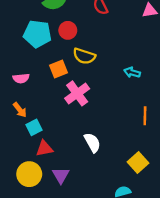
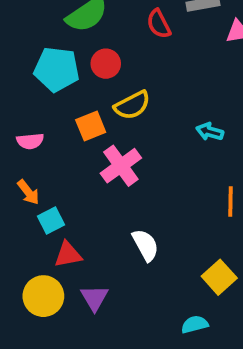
yellow semicircle: (84, 56) -> (132, 105), turned -45

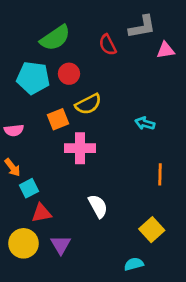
pink cross: (121, 166) -> (80, 148), turned 36

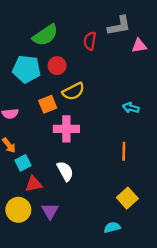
red semicircle: (108, 45) -> (90, 41), turned 36
cyan arrow: (145, 123) -> (131, 108), moved
orange line: (160, 174) -> (124, 151), moved
white semicircle: (98, 206) -> (65, 171), moved

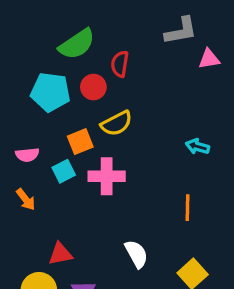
red semicircle: (90, 41) -> (120, 64), moved
cyan square: (23, 163) -> (64, 171), moved
white semicircle: (65, 171) -> (136, 254), moved

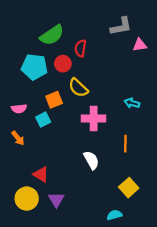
yellow semicircle: (117, 123) -> (78, 88), turned 70
pink cross: (107, 176) -> (94, 118), moved
red triangle: (60, 254) -> (41, 174), turned 42
white semicircle: (136, 254) -> (91, 160), moved

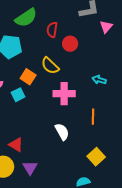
pink triangle: (140, 45) -> (106, 27), turned -40
red circle: (63, 64) -> (70, 44), moved
orange square: (54, 100) -> (28, 77), turned -35

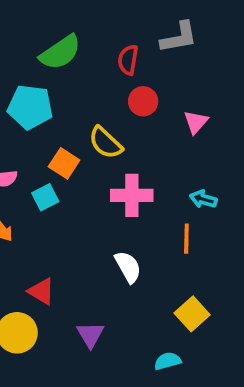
pink triangle: (106, 27) -> (196, 122), moved
red semicircle: (52, 30) -> (128, 60), moved
cyan arrow: (99, 80) -> (203, 199), moved
purple triangle: (30, 168) -> (90, 335), moved

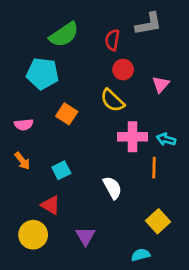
yellow semicircle: (105, 143) -> (112, 100), moved
pink cross: (132, 195) -> (132, 137), moved
cyan square: (45, 197) -> (61, 170), moved

